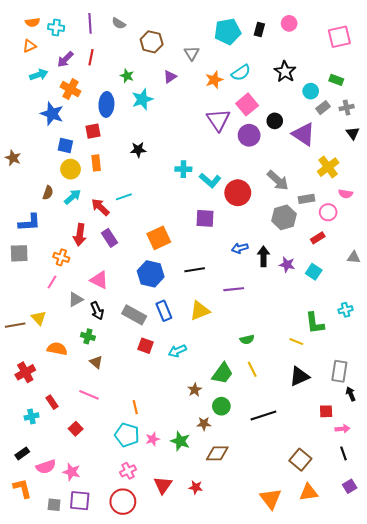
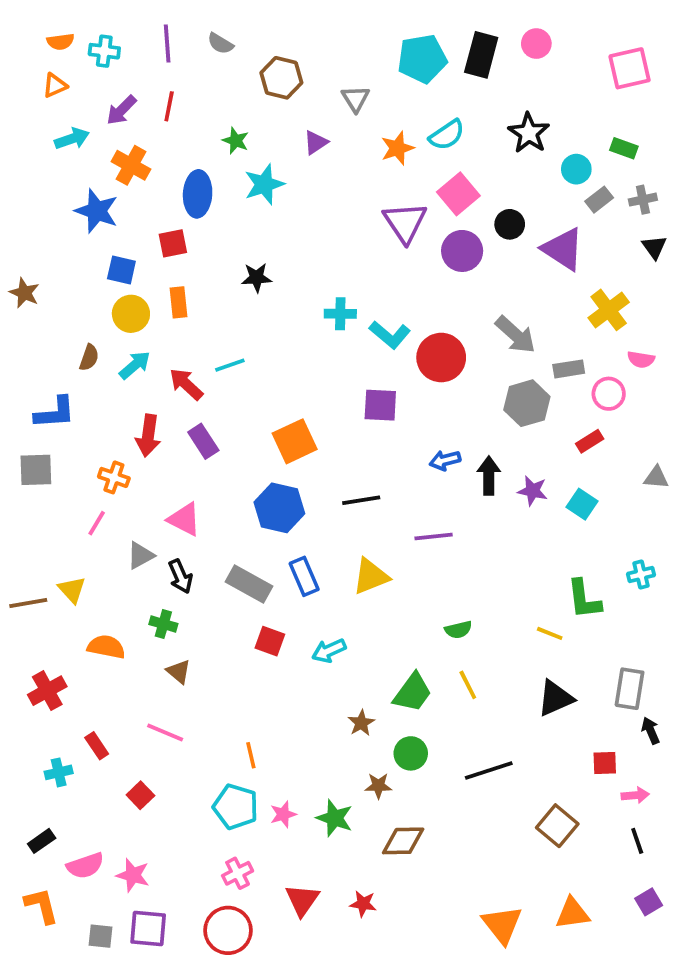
black rectangle: (259, 30) -> (481, 55), size x1.6
brown square: (300, 460) -> (557, 826), moved

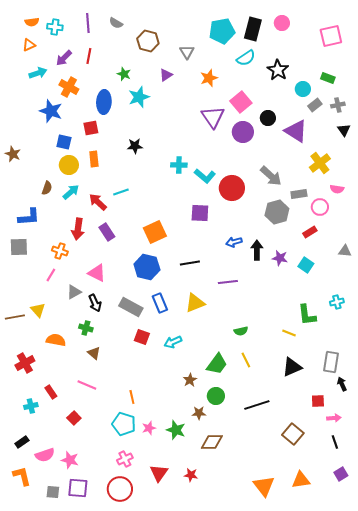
cyan semicircle: (447, 135) -> (246, 58), moved

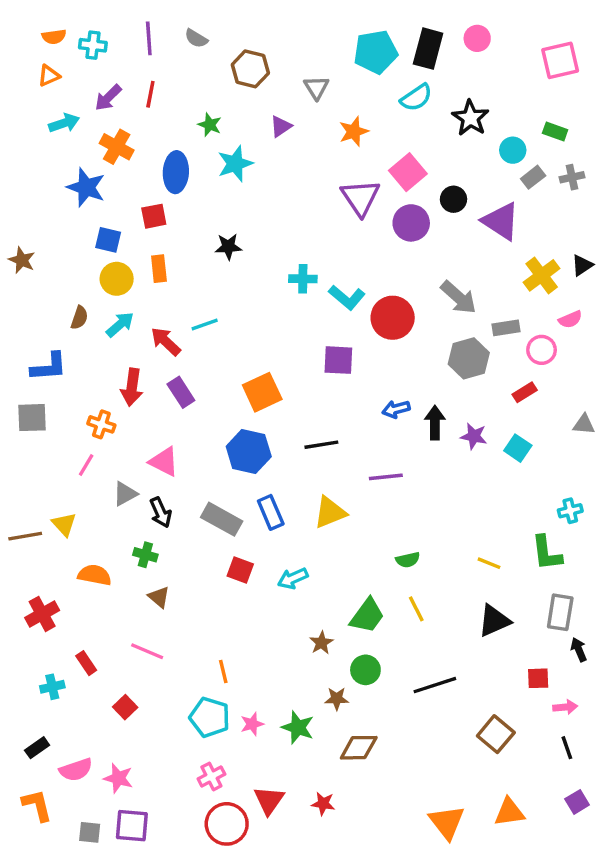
black triangle: (344, 130) -> (582, 265), moved, turned 32
pink semicircle: (337, 189) -> (570, 319), turned -32
green L-shape: (307, 315) -> (547, 553), moved
red circle: (120, 489) -> (227, 824), moved

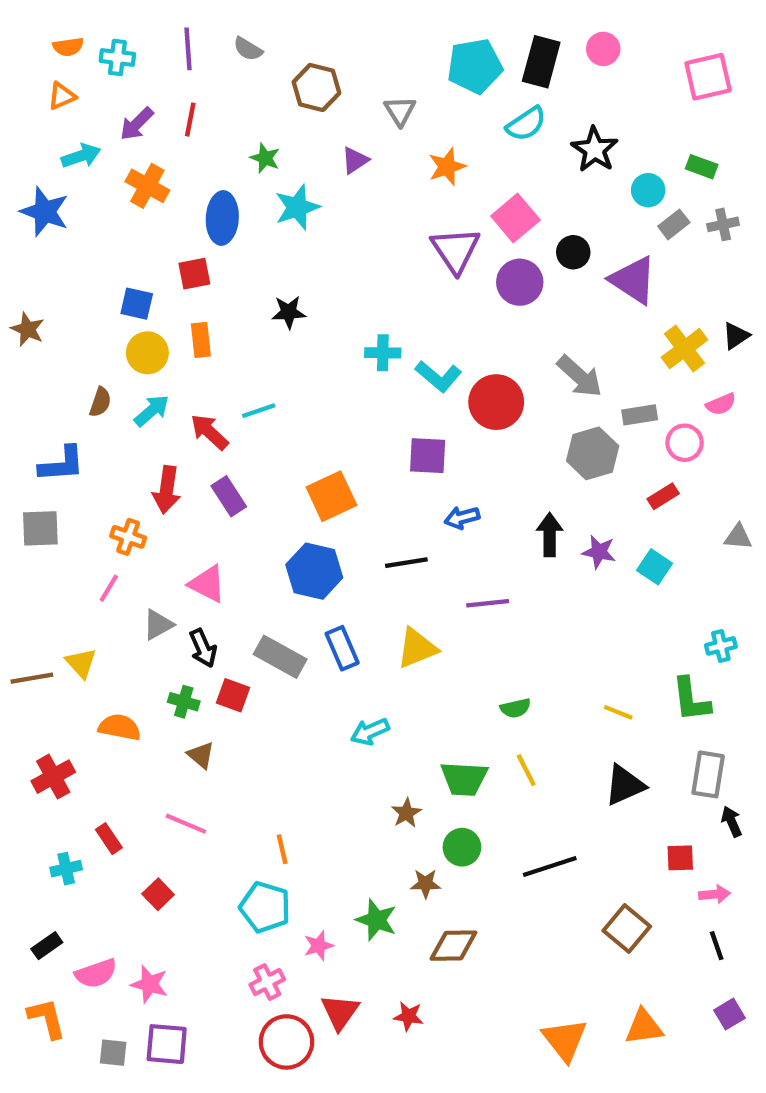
blue star: (86, 187) -> (45, 212), moved
blue arrow: (396, 409) -> (462, 518), moved
red square: (240, 570) -> (233, 695), moved
green trapezoid: (367, 616) -> (464, 779), turned 57
pink star: (252, 724) -> (319, 946), moved

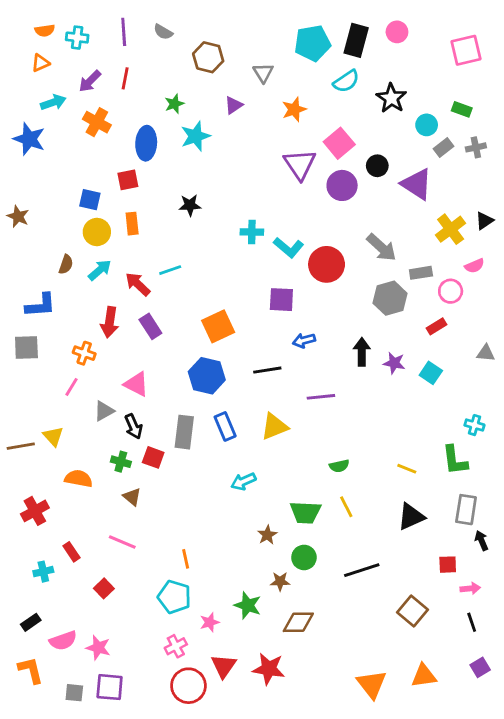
green star: (265, 158) -> (174, 104), turned 30
cyan cross: (721, 646) -> (474, 425), turned 30
gray rectangle: (280, 657) -> (184, 432), turned 68
red star: (408, 1016) -> (269, 669), size x1.6

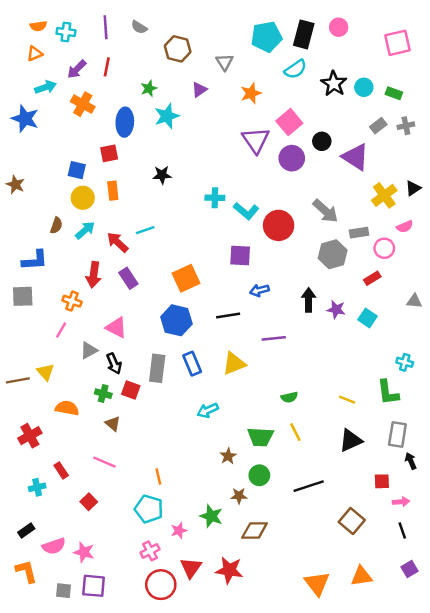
cyan circle: (427, 125) -> (364, 87), moved

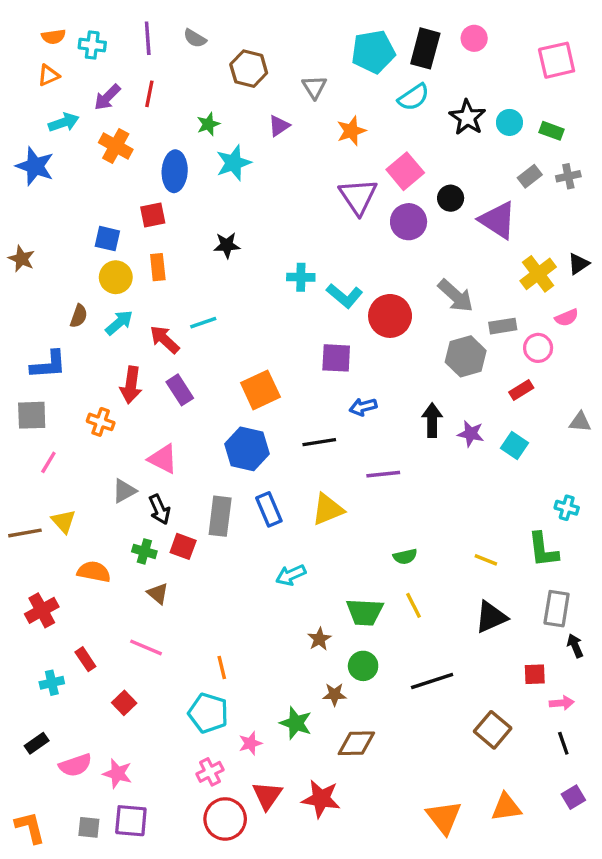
pink line: (61, 330) -> (48, 462), moved
orange L-shape: (26, 571) -> (30, 827), moved

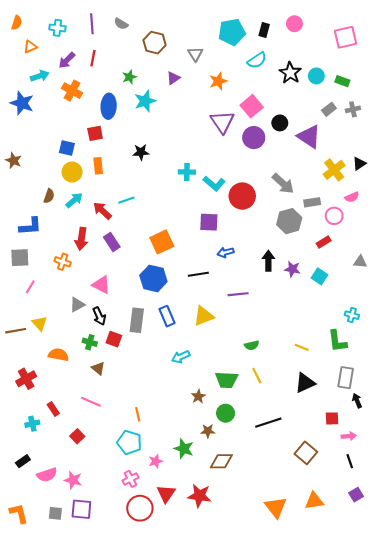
orange semicircle: (54, 37) -> (17, 23), moved, turned -64
black rectangle: (425, 48) -> (264, 30), size x0.6

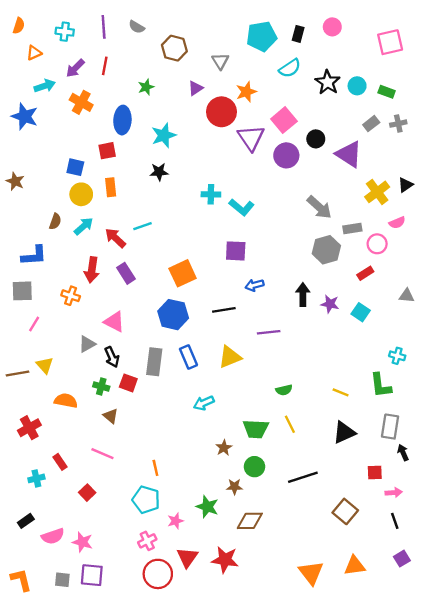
cyan star: (145, 101) -> (164, 135), moved
red circle: (242, 196) -> (221, 112), moved

